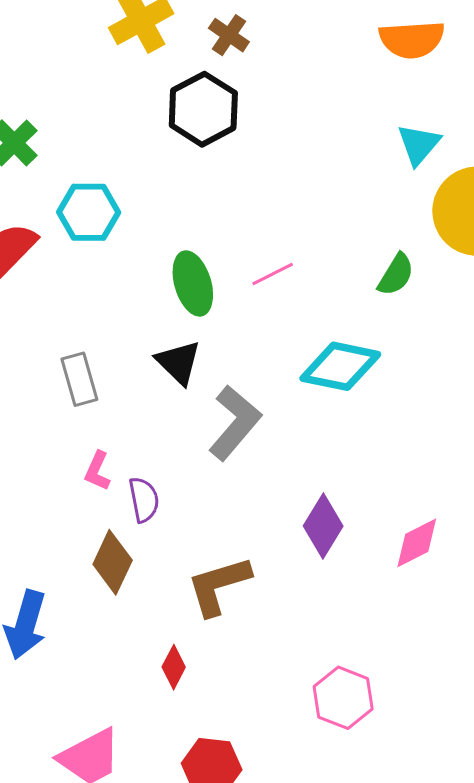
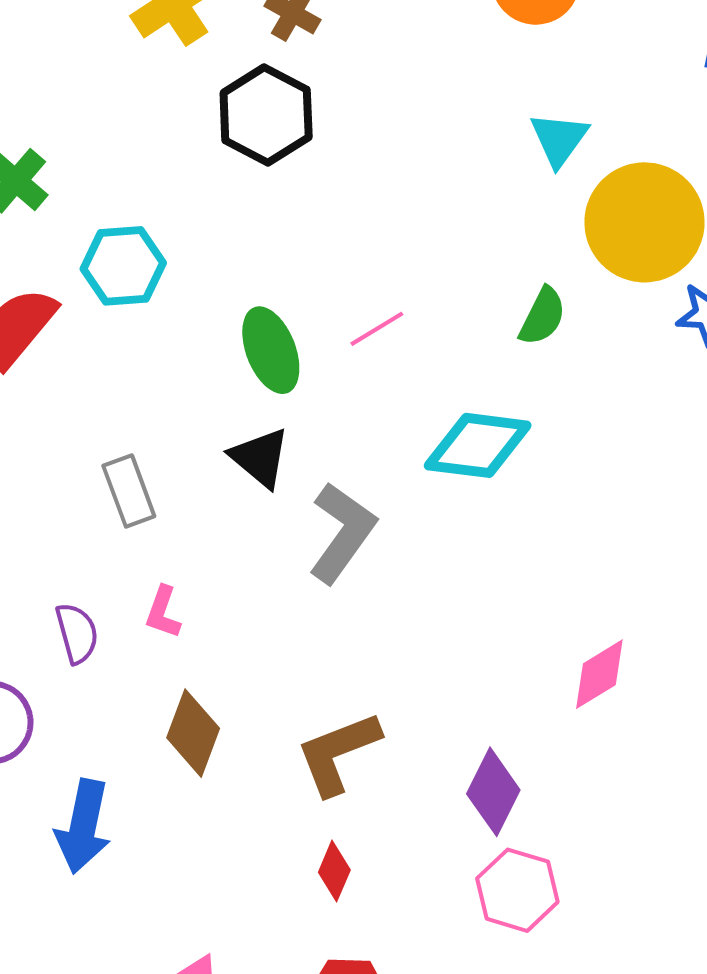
purple semicircle: (144, 500) -> (77, 633), moved
purple diamond: (323, 526) -> (493, 792), moved
red diamond: (174, 667) -> (334, 871), moved

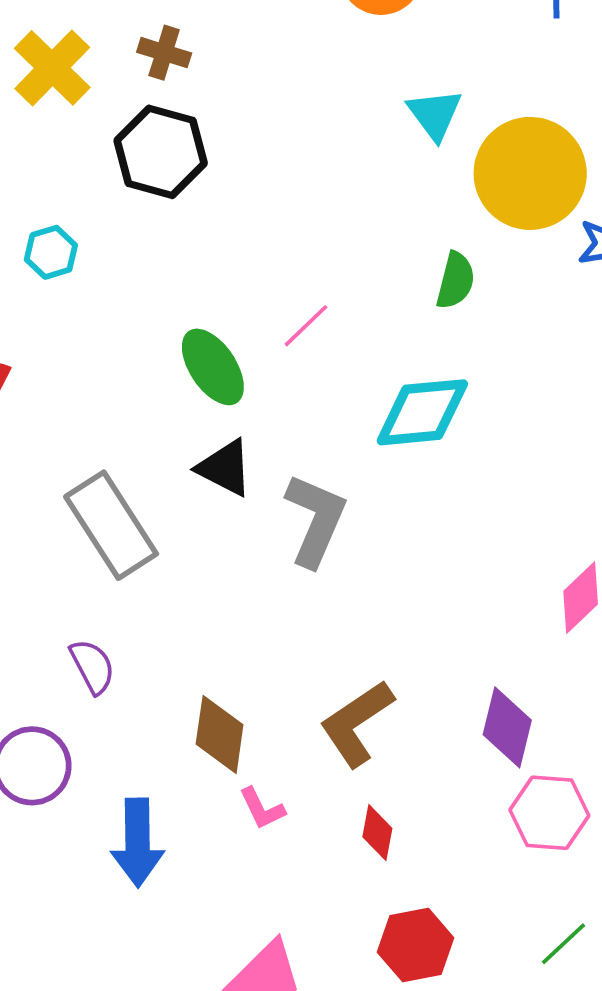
cyan hexagon: (123, 266) -> (51, 252), moved, size x0.7
gray rectangle: (129, 491) -> (111, 525), size x1.6
pink L-shape: (163, 612) -> (262, 808), moved, turned -33

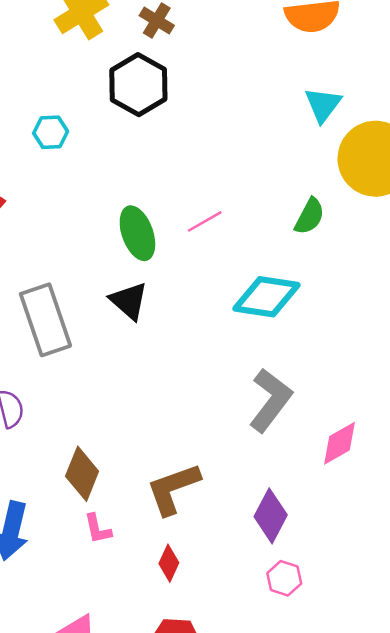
gray L-shape: (316, 520) -> (271, 400), moved
pink hexagon: (549, 813) -> (284, 578), size x0.7

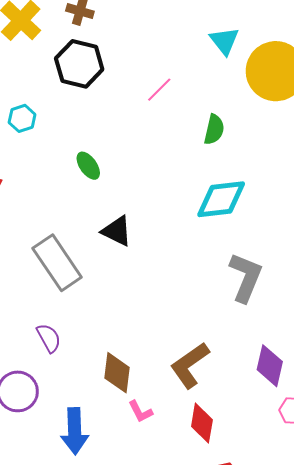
green semicircle: (310, 216) -> (214, 130), moved
pink line: (205, 221) -> (159, 90), moved
green ellipse: (137, 233) -> (88, 166), moved, size x0.7
red diamond: (169, 563) -> (202, 423), size x1.4

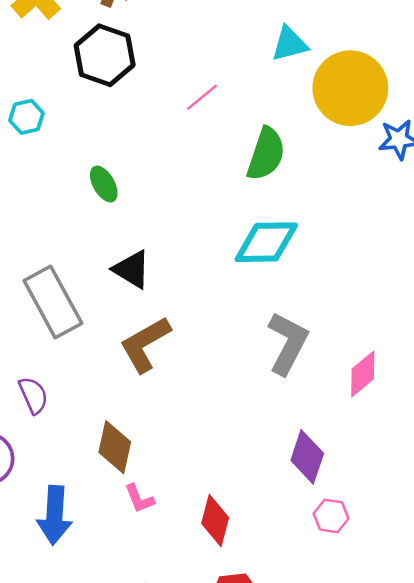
cyan triangle: (224, 41) -> (290, 44), turned 48
green semicircle: (214, 130) -> (266, 154), size x1.4
brown L-shape: (190, 365) -> (145, 344), moved

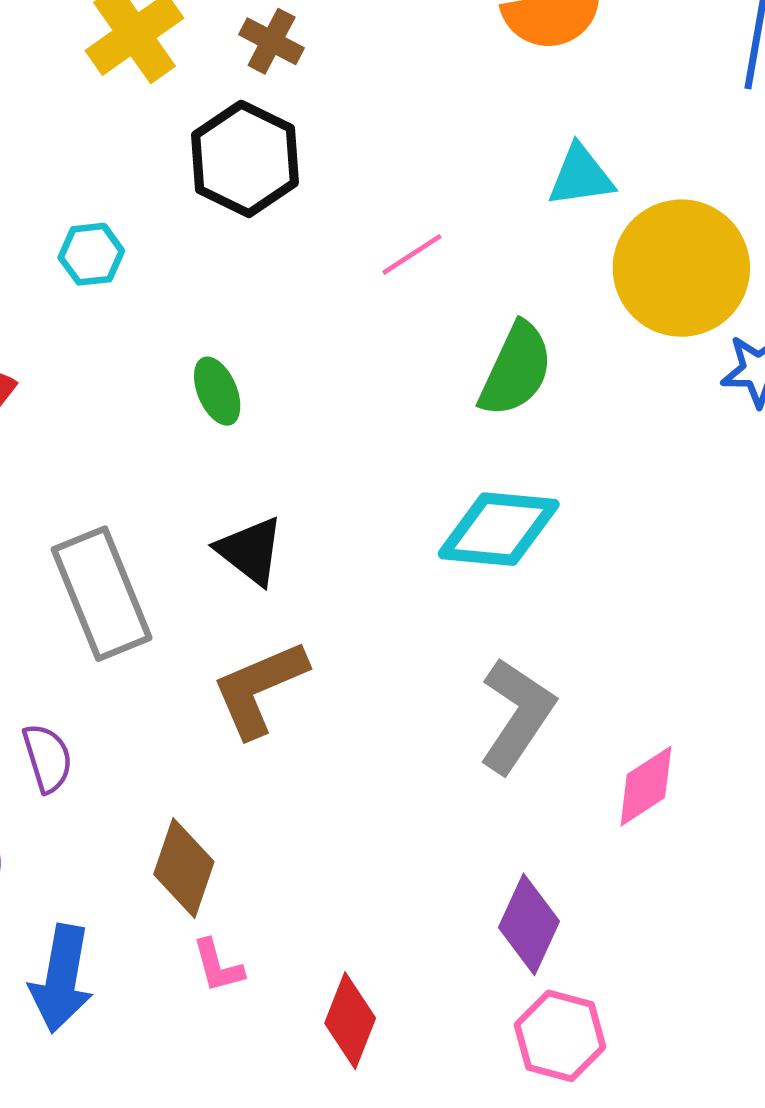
pink hexagon: (331, 516) -> (560, 1036), size x1.4

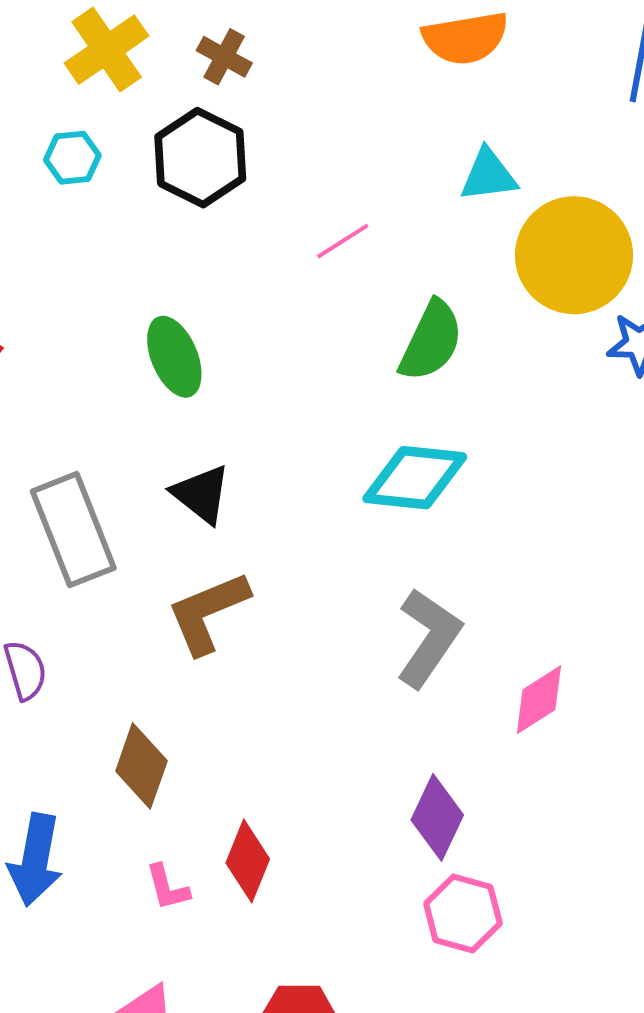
cyan hexagon: (91, 254) -> (72, 158), moved
green ellipse: (217, 391) -> (174, 357), size x1.4
pink L-shape: (218, 966) -> (167, 887), moved
red diamond: (350, 1021) -> (248, 861), moved

